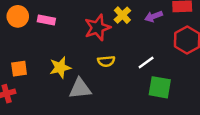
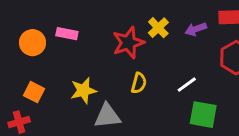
orange circle: (18, 16) -> (32, 43), moved
yellow semicircle: (106, 61) -> (139, 83), turned -70
orange square: (19, 69) -> (34, 92), turned 35

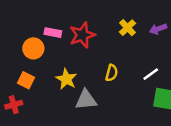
orange circle: (32, 43) -> (33, 48), moved
red star: (128, 43) -> (82, 35), moved
yellow star: (83, 91) -> (66, 79), turned -30

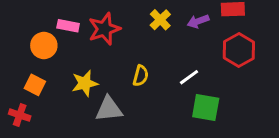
yellow star: (66, 79) -> (85, 83), turned 30
red cross: (14, 105) -> (20, 115), turned 35

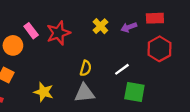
pink rectangle: (68, 26) -> (31, 31), turned 42
yellow star: (85, 83) -> (44, 92), moved, turned 30
gray triangle: (109, 109) -> (84, 93), moved

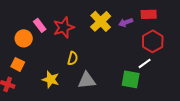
yellow cross: (100, 26) -> (101, 21), size x1.5
yellow semicircle: (86, 68) -> (73, 58), moved
white line: (122, 69) -> (145, 63), moved

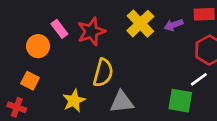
yellow semicircle: (73, 58) -> (103, 73), size x1.5
yellow star: (51, 79) -> (74, 101), turned 30

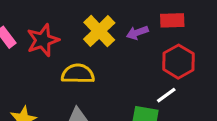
yellow semicircle: (103, 73) -> (78, 74), moved, turned -104

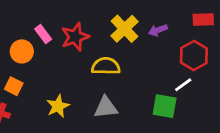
red rectangle: (172, 20) -> (203, 19), moved

